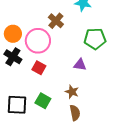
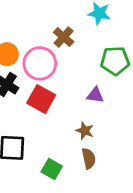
red square: (39, 68) -> (41, 99), size x1.5
green square: (43, 101) -> (52, 169), moved

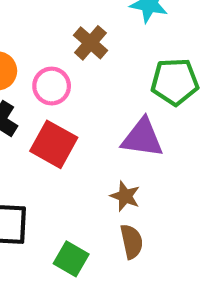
pink circle: (40, 63) -> (52, 86), size x0.7
purple triangle: (95, 95) -> (142, 138), size x1.5

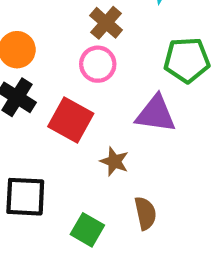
pink circle: (52, 86) -> (98, 64), moved
brown star: (125, 196) -> (114, 161), moved

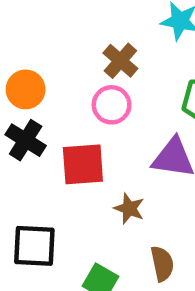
red square: (71, 120) -> (83, 164), turned -33

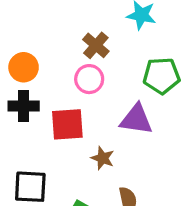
black cross: (26, 140) -> (24, 106), turned -32

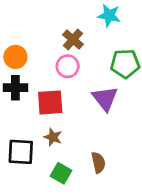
purple triangle: (136, 119) -> (105, 98), turned 44
brown star: (103, 158) -> (53, 137), moved

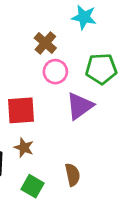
pink circle: (68, 66) -> (55, 72), moved
purple triangle: (105, 98) -> (80, 106), turned 32

